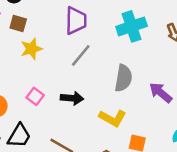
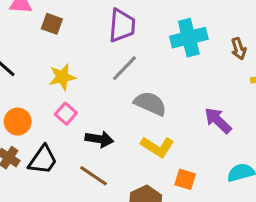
yellow star: (31, 49) -> (62, 77), moved
gray semicircle: (123, 78) -> (150, 103), moved, turned -80
black arrow: (72, 98) -> (99, 139), moved

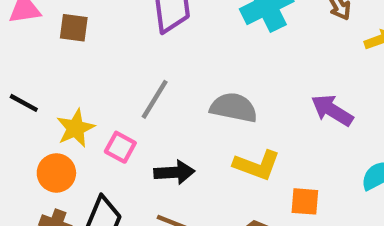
gray line: (125, 68) -> (155, 99), moved
yellow star: (62, 77) -> (76, 128), moved

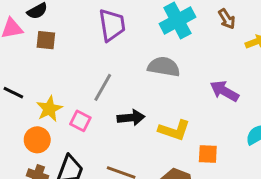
gray semicircle: (234, 108) -> (164, 67), moved
black arrow: (174, 172) -> (131, 118), moved

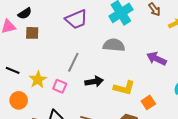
purple trapezoid: (112, 25) -> (76, 19), turned 80
orange circle: (37, 140) -> (19, 100), moved
orange square: (208, 154) -> (148, 102), turned -32

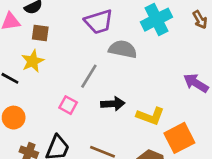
gray semicircle: (114, 45) -> (123, 49), moved
yellow star: (38, 80) -> (33, 61), moved
orange square: (148, 102) -> (179, 138), size x1.6

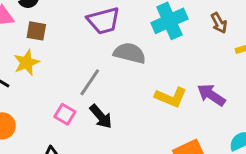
black arrow: (113, 104) -> (101, 117), moved, turned 50
yellow L-shape: (150, 116) -> (171, 97), moved

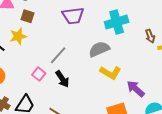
brown arrow: (219, 23) -> (150, 36), moved
gray semicircle: (130, 53) -> (99, 49), moved, turned -45
purple arrow: (211, 95) -> (136, 89), moved

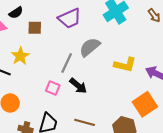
brown square: (28, 16) -> (35, 28), moved
gray semicircle: (99, 49) -> (90, 47), moved

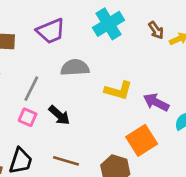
gray semicircle: (90, 47) -> (75, 68), turned 35
gray line: (67, 63) -> (31, 89), moved

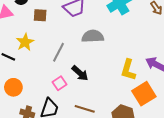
yellow L-shape: (118, 90) -> (128, 70), moved, turned 90
pink square: (28, 117) -> (60, 83), moved, turned 32

